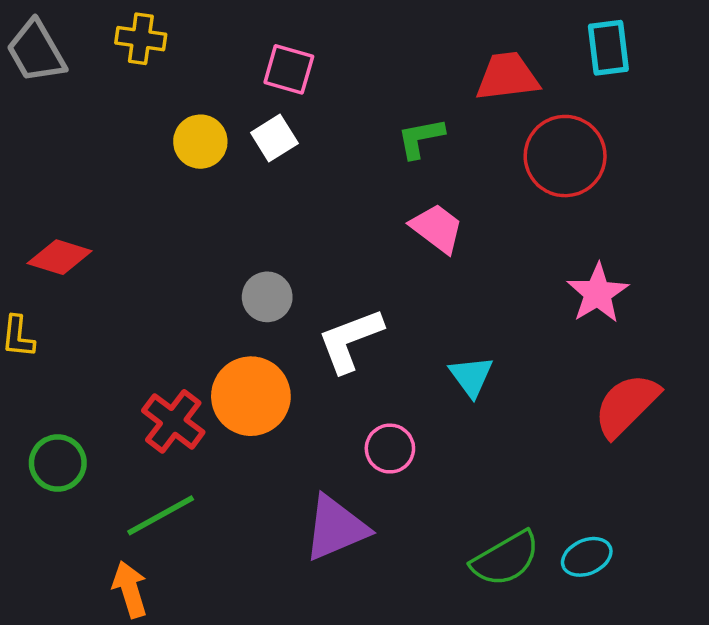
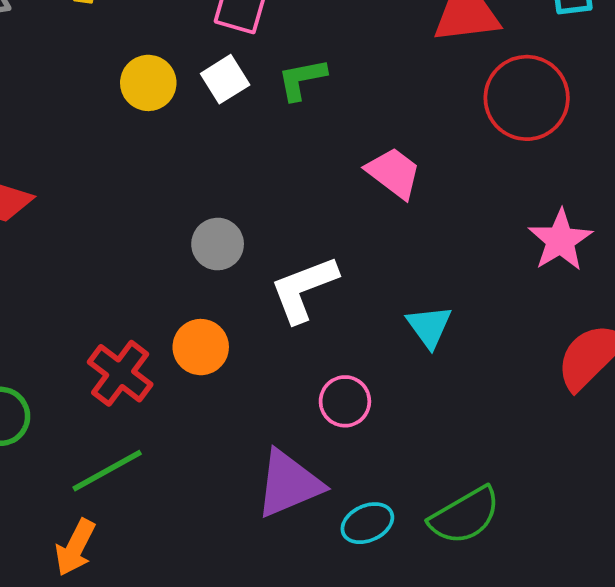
green L-shape: (421, 138) -> (302, 79), moved
orange circle: (251, 396) -> (201, 347), size x0.7
cyan ellipse: (587, 557) -> (367, 523), moved
orange arrow: (130, 589) -> (75, 547), turned -136

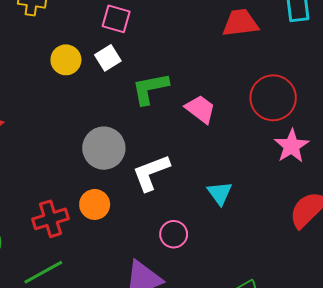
green L-shape: (302, 79) -> (150, 89), moved, size x1.4
red circle: (527, 98) -> (273, 98), moved
gray circle: (218, 244) -> (104, 148), size x1.5
red cross: (120, 373) -> (51, 219), turned 36

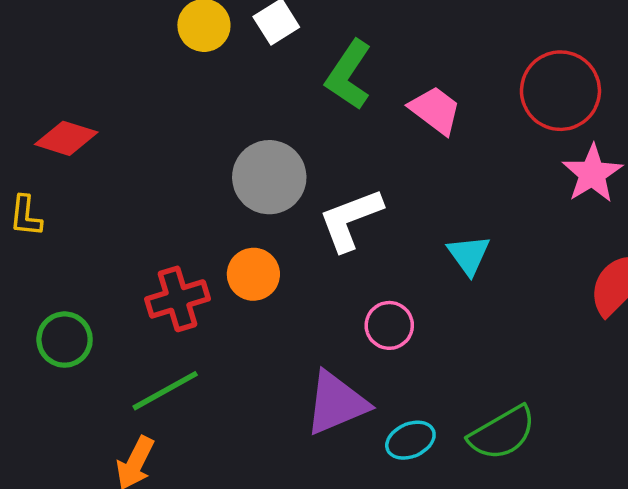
green L-shape: (150, 89) -> (349, 75), turned -45

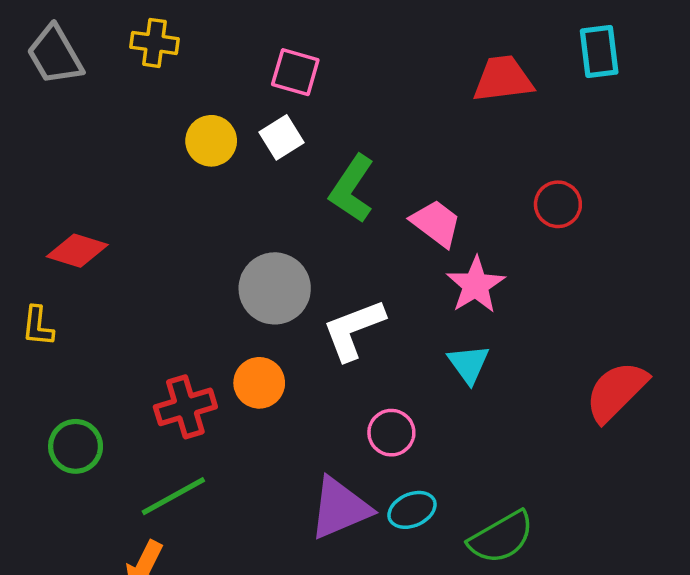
red circle: (560, 91) -> (558, 204), size x0.6
pink star: (592, 174) -> (476, 285), moved
cyan ellipse: (410, 440) -> (412, 510), moved

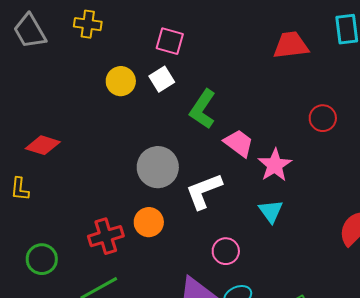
pink trapezoid: (436, 223) -> (239, 143), moved

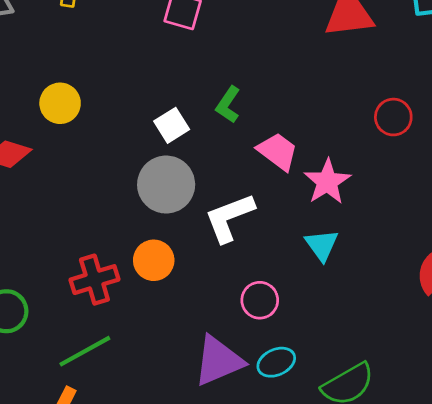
white square: (162, 79) -> (172, 125), moved
yellow circle: (121, 81) -> (60, 103), moved
green L-shape: (203, 109) -> (228, 105), size x0.7

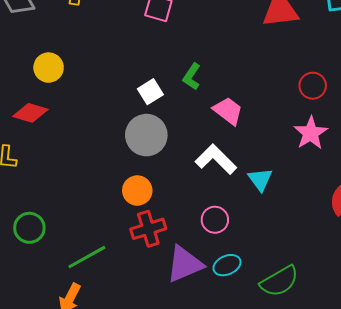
yellow circle: (60, 103) -> (49, 68), moved
pink star: (327, 182) -> (311, 133), moved
white L-shape: (229, 218) -> (216, 159), moved, turned 66
red cross: (94, 280) -> (148, 229), moved

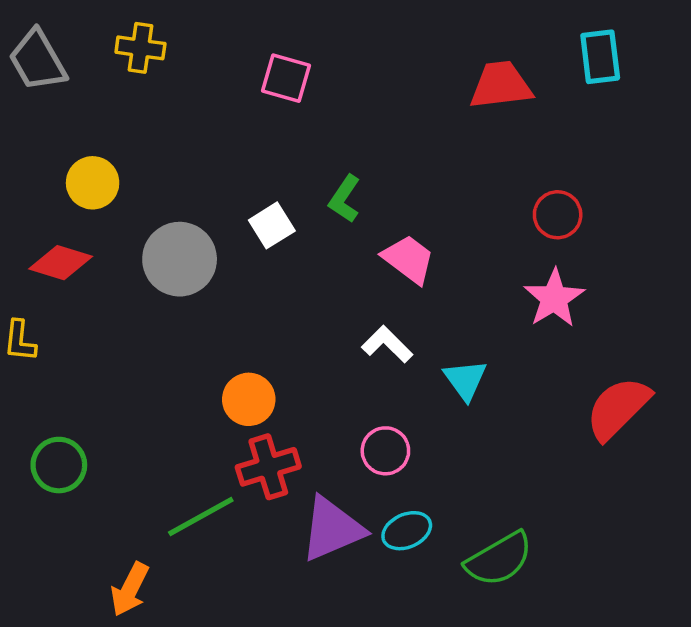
gray circle: (146, 135) -> (180, 259), moved
white L-shape: (216, 159) -> (387, 344), size x0.7
green line: (87, 257) -> (201, 516), moved

